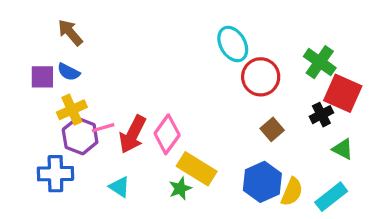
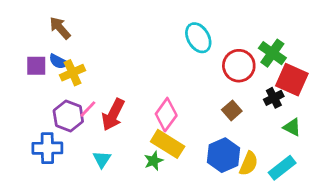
red circle: (261, 77) -> (239, 66), moved
yellow cross: (72, 110) -> (73, 73), moved
pink line: (103, 128) -> (88, 109), turned -30
pink diamond: (167, 134) -> (166, 115), moved
cyan triangle: (119, 187) -> (102, 159), turned 30

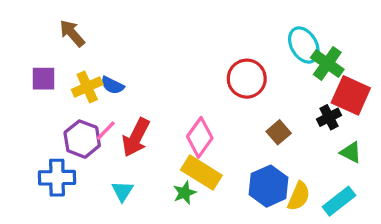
cyan ellipse: (198, 38) -> (304, 45), moved
blue semicircle: (59, 61) -> (112, 85), moved
red circle: (239, 66) -> (247, 79), moved

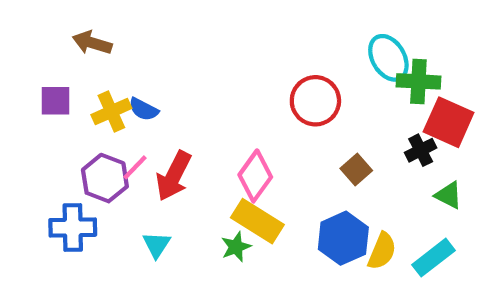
brown arrow: (72, 33) -> (92, 43), turned -32
green cross: (327, 63) -> (418, 81), turned -32

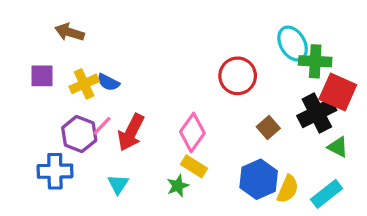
black cross: (421, 150) -> (317, 113), size x1.6
yellow rectangle: (257, 221) -> (194, 166), size x0.7

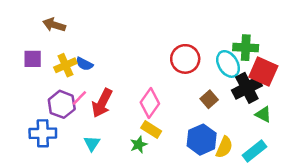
cyan ellipse: (293, 44) -> (228, 64), moved

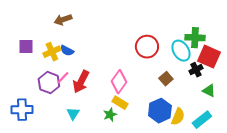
brown arrow: (54, 25) -> (63, 20), moved, turned -36
black cross: (247, 88) -> (196, 70), size x0.6
blue cross: (43, 133) -> (22, 110), moved

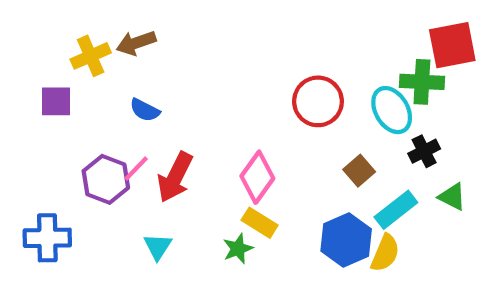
yellow cross: (52, 52) -> (91, 56), moved
red square: (209, 57) -> (452, 45), moved, turned -35
cyan rectangle: (202, 120) -> (396, 210), moved

